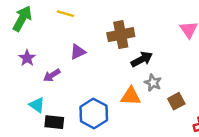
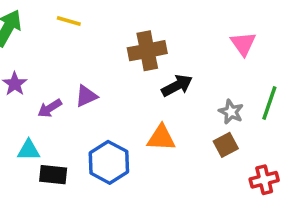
purple triangle: (78, 52) -> (86, 96), moved
gray star: (153, 83) -> (231, 112), moved
cyan triangle: (37, 105) -> (29, 150), turned -35

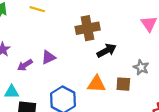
brown square: (226, 145) -> (123, 84), moved, turned 32

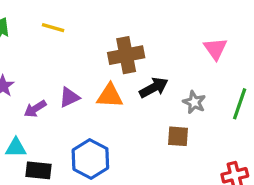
gray star: (141, 67) -> (194, 102), moved
orange triangle: (96, 84) -> (110, 96), moved

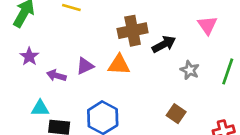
black arrow: (154, 88) -> (164, 44), moved
purple arrow: (35, 109) -> (56, 76), turned 48
brown square: (178, 136) -> (176, 114), moved, turned 30

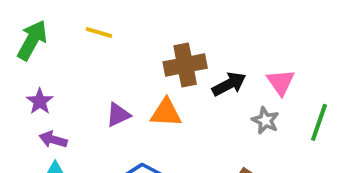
pink triangle: (207, 25) -> (281, 82), moved
purple arrow: (56, 76) -> (53, 140), moved

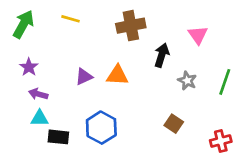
brown cross: (185, 65) -> (131, 26), moved
pink triangle: (281, 82) -> (198, 35), moved
black arrow: (229, 84) -> (162, 55), turned -45

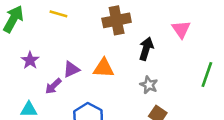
purple star: (29, 67) -> (30, 60), moved
gray star: (187, 81) -> (149, 85), moved
purple arrow: (38, 94) -> (53, 86), moved, turned -60

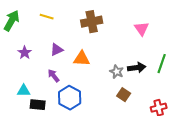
black arrow: (146, 49) -> (137, 68), moved, turned 66
purple triangle: (71, 69) -> (57, 50), moved
purple arrow: (53, 86) -> (54, 76), moved, turned 96

